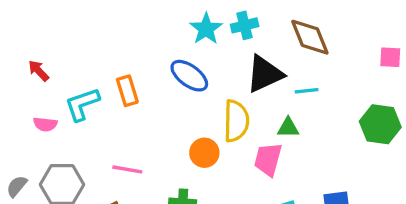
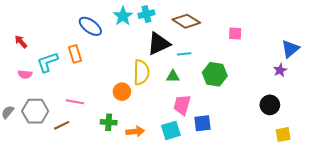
brown diamond: (310, 37) -> (186, 21), turned -36
blue ellipse: (189, 76) -> (90, 26), moved
green hexagon: (380, 124) -> (215, 74), moved
pink trapezoid: (268, 159) -> (182, 105), moved

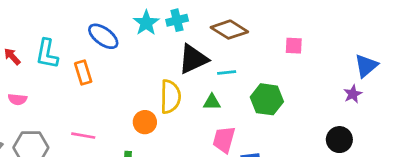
cyan L-shape: (47, 62) -> (47, 54), moved, turned -60

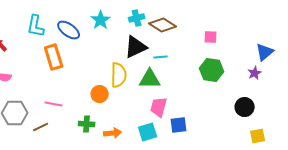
cyan cross: (177, 20) -> (137, 18), moved
cyan L-shape: (47, 54) -> (36, 26), moved
orange rectangle: (83, 73) -> (54, 57), size x1.4
green hexagon: (267, 99) -> (212, 70), moved
green triangle: (212, 102) -> (150, 79), size x1.6

